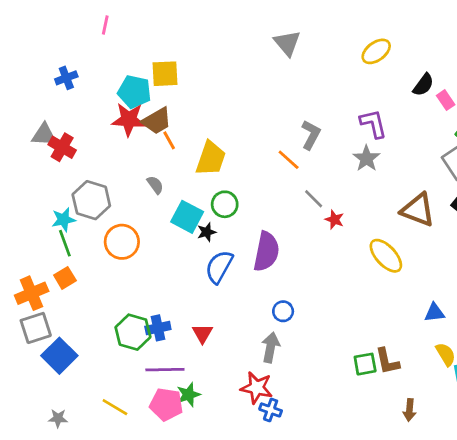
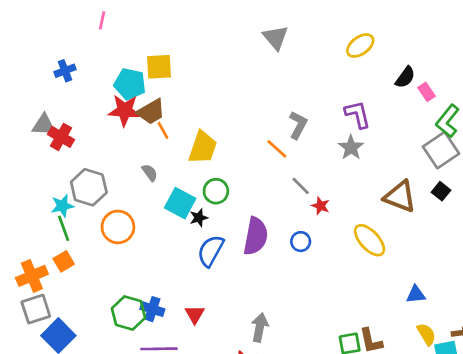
blue circle: (283, 311) -> (301, 242), moved
blue cross: (158, 328) -> (152, 309), turned 30

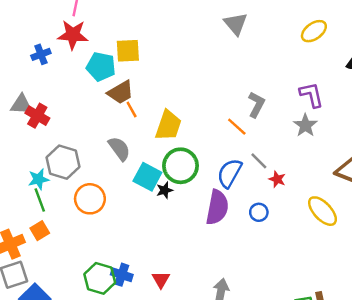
red star: (125, 110) -> (73, 35), moved
gray semicircle: (150, 173) -> (119, 149), size x1.5
green circle: (216, 191) -> (181, 166), size x1.5
blue semicircle: (211, 251) -> (229, 173), moved

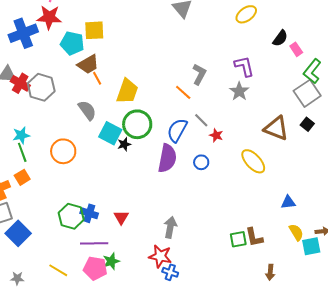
blue cross: (41, 54) -> (23, 33), size x1.8
gray hexagon: (63, 162) -> (41, 87), moved

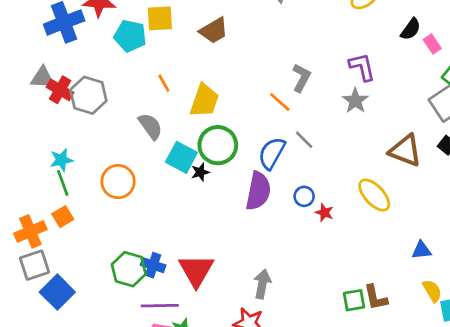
brown trapezoid: (88, 64) -> (214, 31), moved
red star: (216, 135) -> (324, 213), moved
red triangle: (121, 217) -> (196, 271), size x1.8

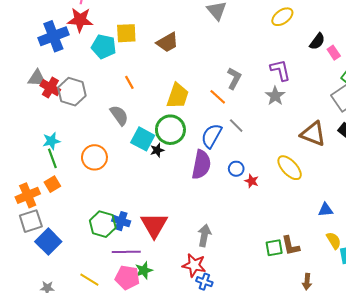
yellow trapezoid: (204, 101) -> (178, 96), moved

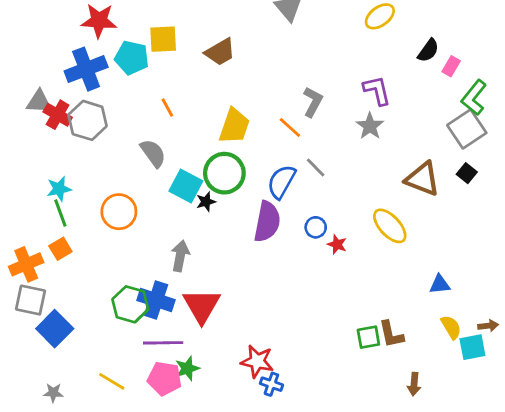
blue cross: (53, 36) -> (86, 69), moved
pink rectangle: (334, 53) -> (451, 66), turned 64
gray square: (31, 221) -> (30, 300), turned 30
blue cross: (121, 221) -> (156, 300), size x1.4
gray arrow: (204, 235) -> (180, 256), moved

